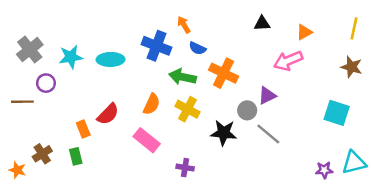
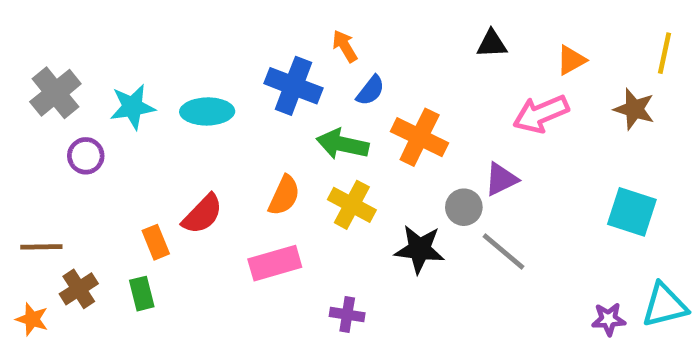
blue semicircle: (197, 48) -> (370, 90), turned -77
brown star: (351, 67) -> (634, 109), moved
brown line: (22, 102) -> (41, 247), moved
pink rectangle: (147, 140) -> (275, 263), turned -55

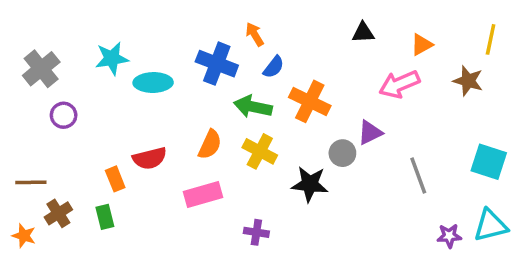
cyan star: (132, 107) -> (112, 58), moved
cyan square: (632, 212) -> (489, 162), moved
red semicircle: (202, 214) -> (150, 158), turned 32
gray line: (504, 252) -> (418, 175), moved, turned 30

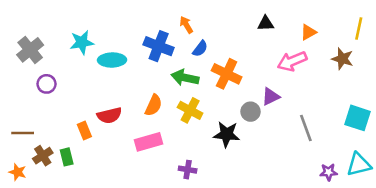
green rectangle: (105, 217) -> (67, 157), moved

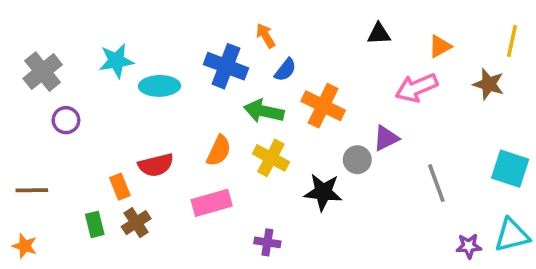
brown cross: (43, 156) -> (136, 223), moved

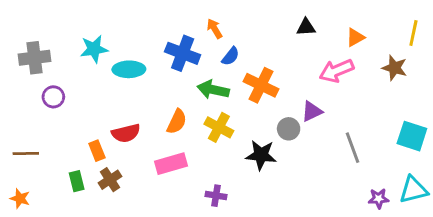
gray cross: (43, 72) -> (35, 58), turned 32

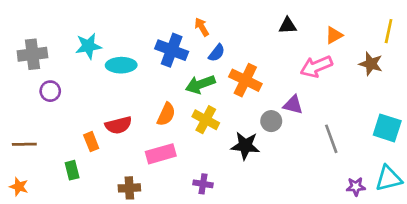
green arrow: (213, 90) -> (200, 84), turned -32
purple triangle: (312, 111) -> (293, 105), turned 40
brown cross: (110, 180) -> (129, 188), moved, turned 30

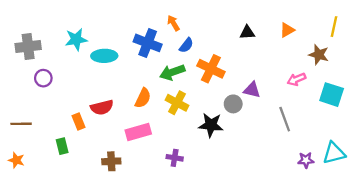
black triangle: (288, 26) -> (247, 32), moved
pink arrow: (316, 67) -> (296, 79), moved, size x0.7
cyan square: (387, 128) -> (332, 95), moved

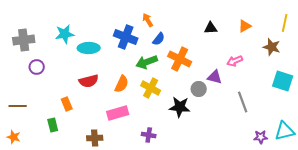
pink arrow: (296, 79) -> (235, 61), moved
red semicircle: (102, 107) -> (89, 81), moved

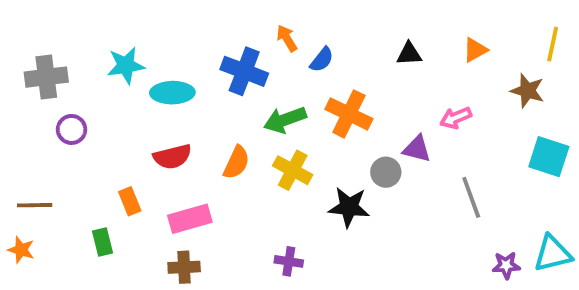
blue semicircle: (159, 39) -> (322, 60), moved
pink rectangle: (118, 113) -> (190, 219), moved
orange star: (14, 137) -> (21, 250), moved

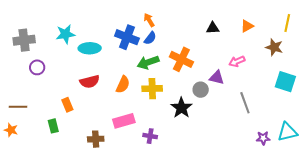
blue semicircle: (322, 60) -> (150, 38), moved
yellow cross: (293, 170) -> (152, 89), turned -30
black star: (349, 207) -> (181, 108), turned 30
pink rectangle: (190, 219) -> (124, 121), moved

